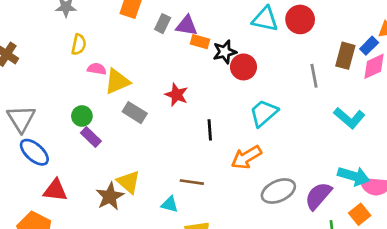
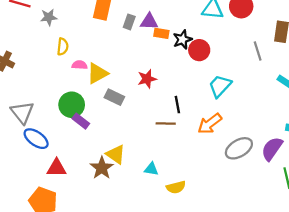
red star: (177, 95) -> (147, 79), turned -30
green circle: (82, 116) -> (72, 105), size x1.5
brown line: (192, 182) -> (166, 124), moved

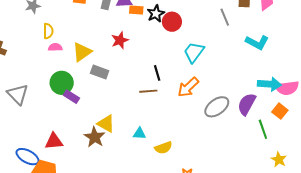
pink semicircle: (80, 65) -> (55, 47), moved
red star: (147, 79) -> (120, 40), moved
blue ellipse: (36, 139) -> (27, 157), moved

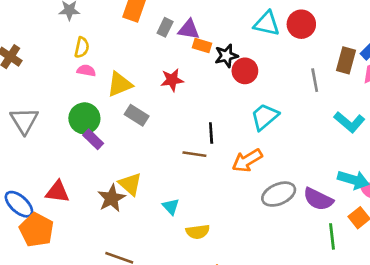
purple semicircle: (247, 104) -> (318, 199), turned -105
cyan triangle: (140, 134) -> (171, 207), turned 32

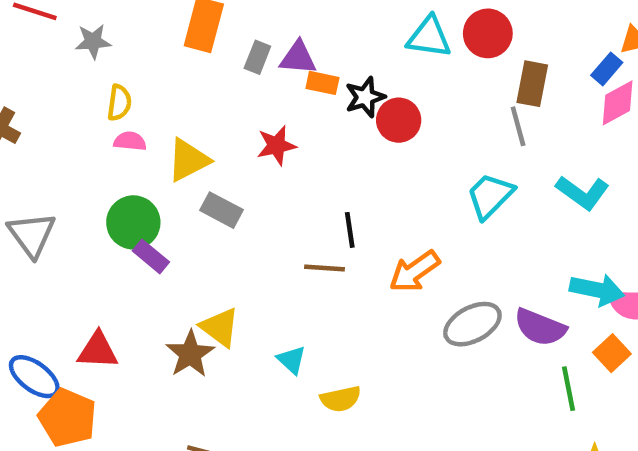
brown rectangle: (346, 60) -> (532, 84), moved
cyan trapezoid: (265, 117) -> (490, 196), moved

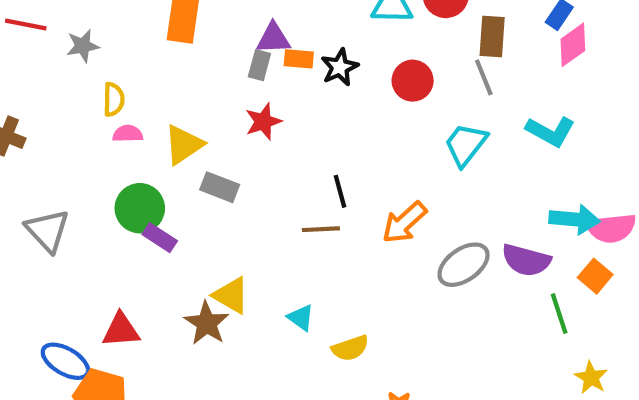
gray rectangle: (257, 57) -> (259, 65), moved
red circle: (399, 120) -> (413, 81), moved

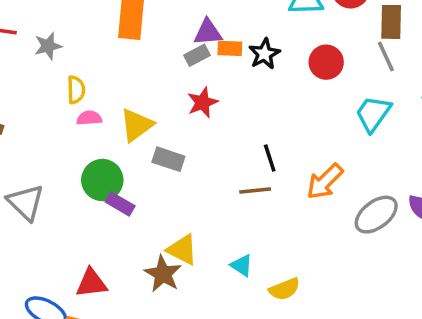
gray rectangle: (259, 65) -> (197, 55), turned 50

